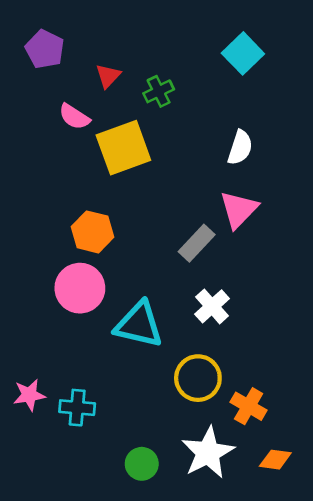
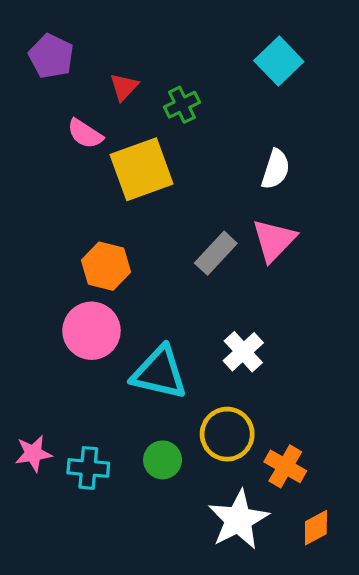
gray rectangle: (197, 243) -> (216, 253), moved
orange diamond: (275, 460) -> (316, 528), turned -36
green circle: (142, 464) -> (163, 460), moved

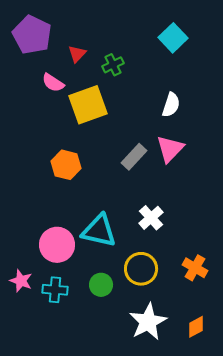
purple pentagon: (51, 56) -> (32, 35), size x1.4
pink circle: (91, 331) -> (57, 245), moved
pink star: (33, 453) -> (21, 281), turned 30
orange cross: (285, 466) -> (195, 268), moved

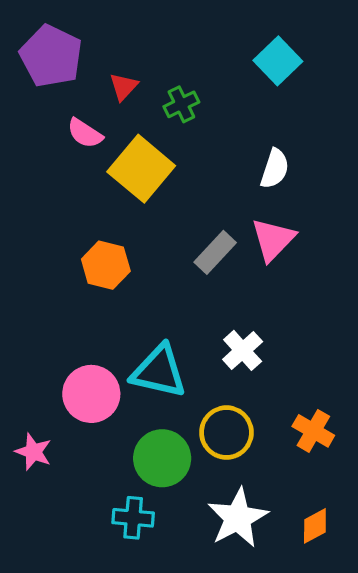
yellow square: (88, 105) -> (141, 169), turned -30
green circle: (101, 285) -> (162, 458), size x1.5
cyan cross: (55, 290) -> (133, 518), moved

